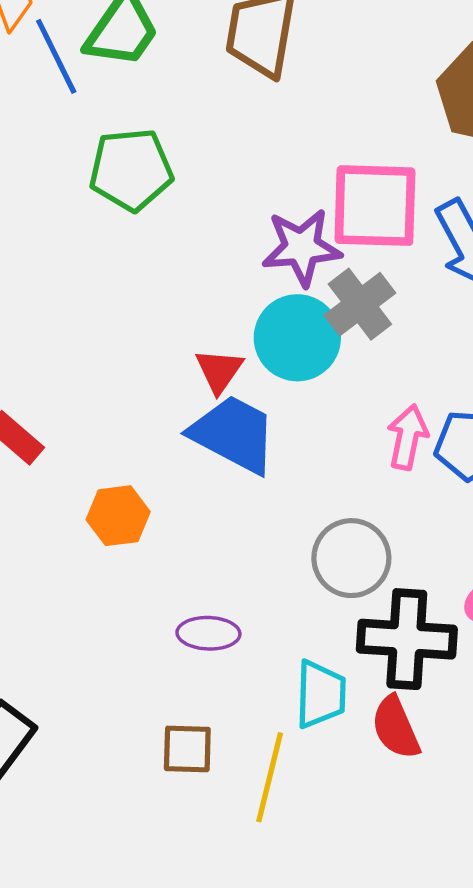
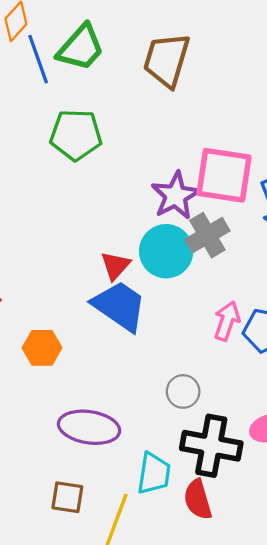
purple star: (302, 247) -> (176, 196), turned -30
gray circle: (351, 558) -> (183, 391), size x0.7
purple ellipse: (208, 633) -> (89, 427), size x1.6

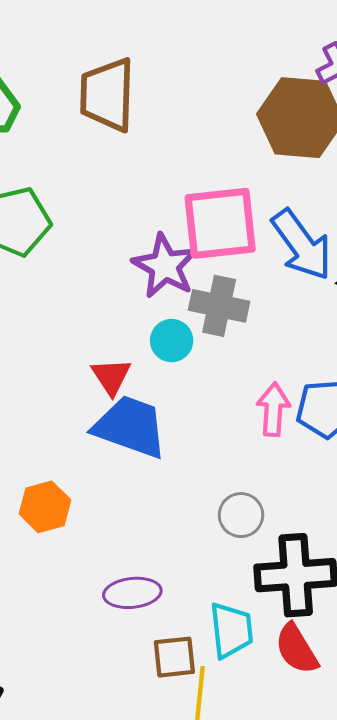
gray cross: (207, 235) -> (219, 306), turned -33
cyan circle: (166, 251) -> (172, 341), size x0.6
purple ellipse: (89, 427) -> (132, 593), size x0.7
brown square: (67, 497) -> (174, 657), moved

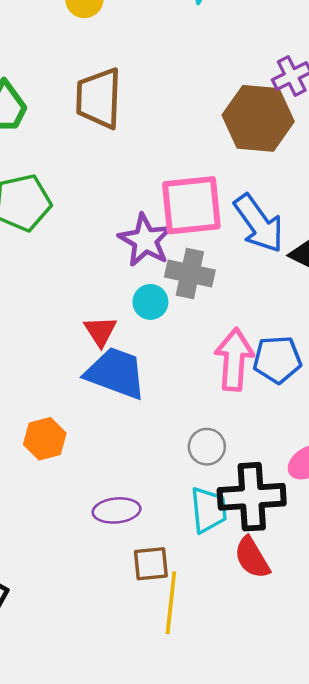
pink arrow: (273, 409) -> (234, 359), size x1.4
cyan trapezoid: (231, 630) -> (209, 510), moved

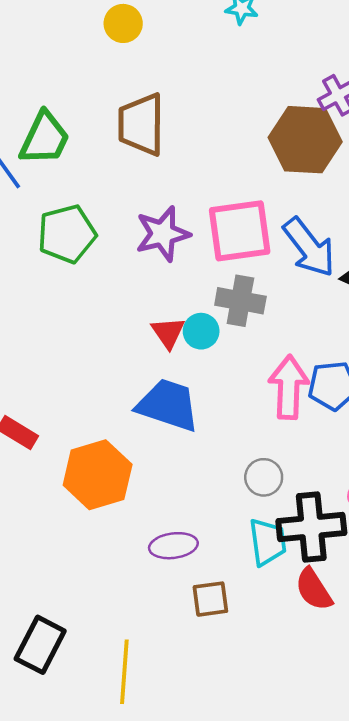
purple star: (145, 240) -> (163, 234), moved, turned 30
red triangle: (100, 331) -> (168, 333), moved
orange hexagon: (45, 439) -> (98, 475), size x1.6
yellow line: (171, 603) -> (124, 672), moved

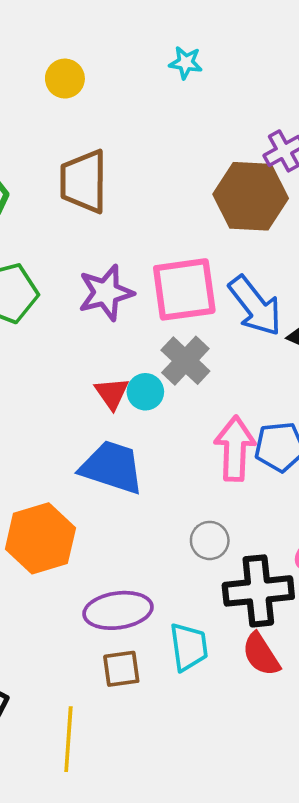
gray cross: (240, 301) -> (185, 361), turned 33
cyan trapezoid: (268, 542) -> (189, 647), moved
purple ellipse: (173, 546) -> (118, 610), size x1.4
brown square: (210, 599) -> (121, 669), moved

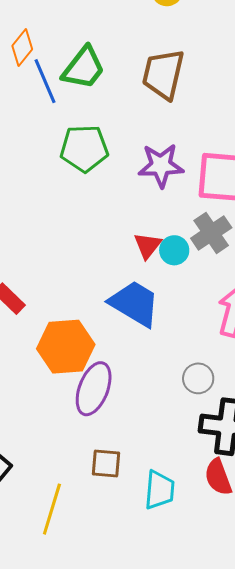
purple ellipse: (118, 610) -> (94, 389), moved, turned -74
cyan trapezoid: (189, 647) -> (160, 490), moved

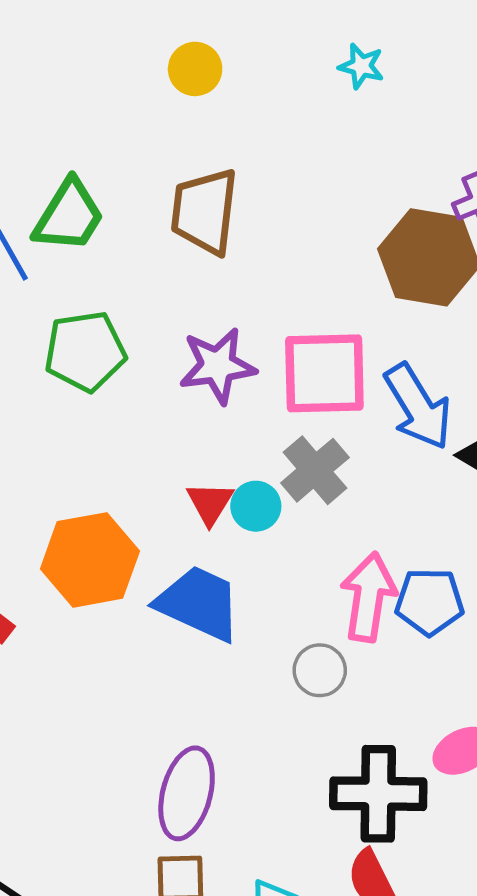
orange hexagon: (66, 347) -> (90, 560), moved
gray circle: (198, 378) -> (320, 670), moved
purple ellipse: (94, 389) -> (187, 793), moved

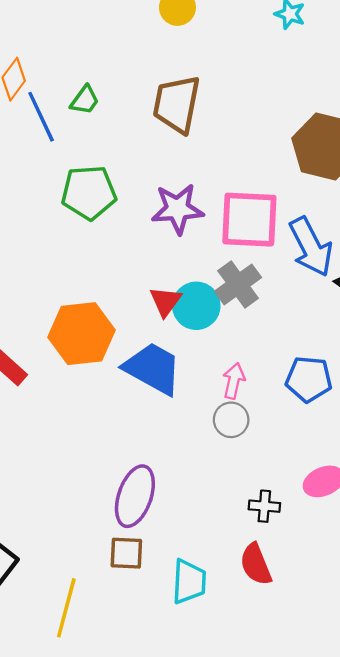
green trapezoid: (69, 216) -> (85, 100), size x0.6
cyan circle: (256, 506) -> (196, 306), size x1.4
pink arrow: (368, 597) -> (234, 381), moved, size x0.6
black cross: (378, 794) -> (264, 506), size x0.5

